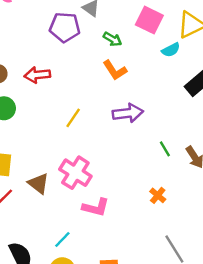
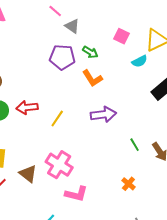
pink square: (149, 20) -> (121, 36), size x0.7
purple pentagon: (65, 27) -> (62, 57), moved
red arrow: (37, 75) -> (27, 107), moved

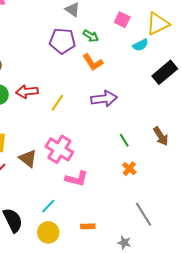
green line: (135, 145) -> (124, 140), moved

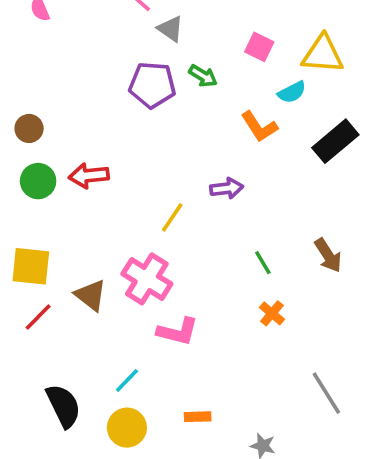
yellow triangle: (158, 24) -> (323, 54), turned 30
orange L-shape: (93, 62) -> (259, 127), moved
purple arrow: (104, 99) -> (227, 188), size x0.7
yellow line: (57, 103) -> (172, 217), moved
gray line: (143, 214) -> (326, 393), moved

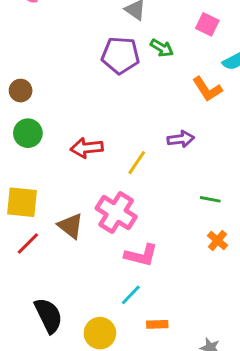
red arrow: (89, 176) -> (87, 148), moved
green line: (263, 263) -> (210, 199), turned -48
cyan line: (127, 380) -> (131, 295), moved

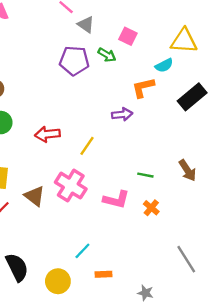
pink square: (207, 24) -> (128, 36), moved
orange L-shape: (207, 89) -> (143, 88), turned 110
purple arrow: (181, 139) -> (122, 114), moved
pink L-shape: (141, 255) -> (116, 200), moved

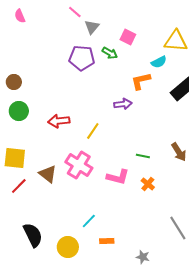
gray triangle: (86, 25) -> (92, 27), turned 35

